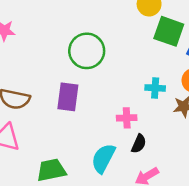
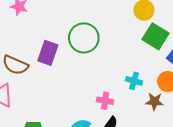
purple rectangle: (68, 97) -> (48, 53), moved

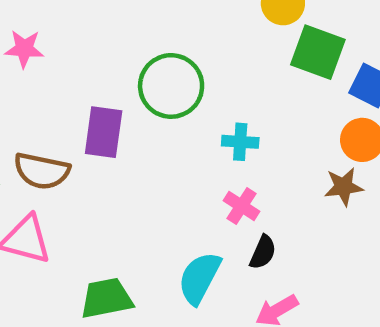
cyan cross: (134, 81) -> (240, 142), moved
pink cross: (105, 101) -> (242, 206), turned 35

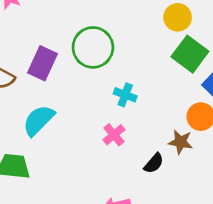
black semicircle: (263, 252) -> (154, 163), moved
cyan semicircle: (199, 278) -> (39, 120), moved

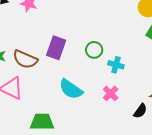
green circle: (93, 47) -> (94, 50), moved, size x0.6
cyan semicircle: (39, 120) -> (71, 89), moved, turned -95

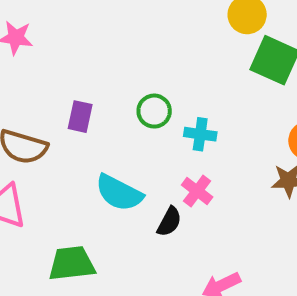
purple rectangle: (56, 48) -> (80, 117), size x0.7
black semicircle: (140, 111) -> (169, 222), moved

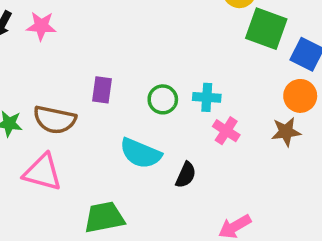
green circle: (154, 111) -> (163, 99), moved
pink cross: (197, 191) -> (226, 131), moved

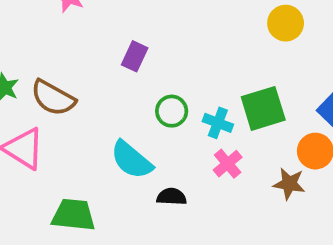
green square: (266, 29) -> (263, 108), moved, turned 36
purple rectangle: (102, 90) -> (135, 56), moved
black semicircle: (186, 175) -> (172, 197), turned -128

